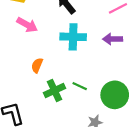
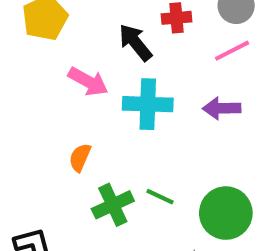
pink arrow: (27, 25) -> (88, 82), moved

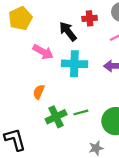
green line: (160, 197) -> (81, 112), turned -40

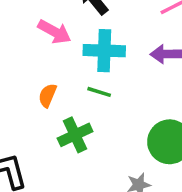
green line: (81, 112) -> (99, 92), moved, turned 32

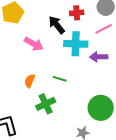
cyan cross: (104, 51) -> (76, 44), moved

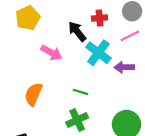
cyan cross: (76, 44) -> (98, 53), turned 35
orange semicircle: (30, 81) -> (33, 94), moved, size x1.5
green cross: (46, 104) -> (77, 120), moved

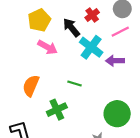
yellow pentagon: (28, 18) -> (39, 20), moved
red cross: (100, 18) -> (92, 15), turned -32
green cross: (77, 120) -> (57, 110), moved

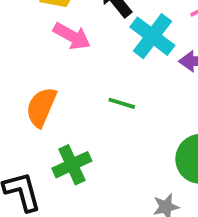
green cross: (57, 110) -> (72, 165), moved

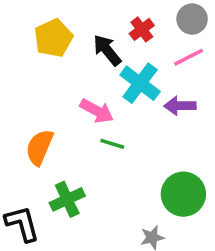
pink arrow: (72, 36) -> (97, 111), moved

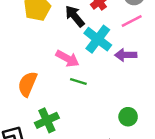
green circle: (183, 194) -> (128, 117), size x0.6

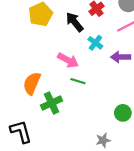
cyan cross: (98, 39) -> (95, 43), size x0.6
green cross: (47, 120) -> (52, 103), moved

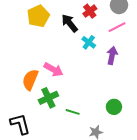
purple arrow: (121, 57) -> (112, 55), turned 102
pink arrow: (68, 60) -> (53, 70), moved
green line: (78, 81) -> (73, 112), moved

